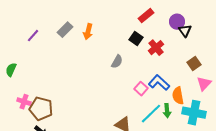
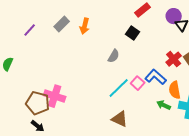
red cross: (156, 48) -> (174, 59), moved
pink cross: (24, 102) -> (55, 96), moved, size x1.5
green arrow: (167, 111) -> (164, 105), turned 120
cyan line: (151, 114) -> (119, 88), moved

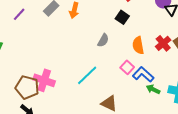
blue L-shape: (156, 77) -> (143, 74), moved
cyan line: (119, 88) -> (87, 75), moved
orange semicircle: (175, 90) -> (138, 45), moved

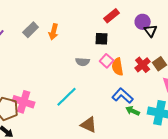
black square: (122, 17) -> (102, 39), turned -32
gray semicircle: (103, 40) -> (83, 62), turned 64
pink square: (127, 67) -> (107, 61), moved

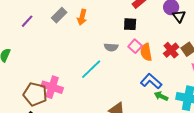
cyan line: (67, 97) -> (91, 69), moved

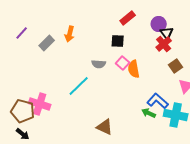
gray rectangle: (59, 15) -> (47, 43), moved
purple line: (27, 21) -> (22, 33), moved
red cross: (171, 50) -> (164, 44), moved
blue L-shape: (151, 81) -> (158, 101), moved

